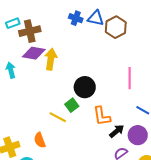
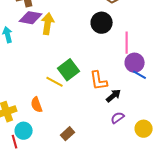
black circle: (85, 87) -> (102, 23), moved
green square: (72, 105) -> (69, 70), size x1.5
purple circle: (138, 135) -> (135, 63), moved

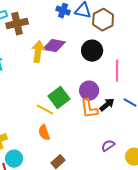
purple diamond: (31, 18) -> (54, 46), moved
purple circle: (135, 63) -> (89, 91), moved
black arrow: (114, 96) -> (107, 105), moved
orange semicircle: (37, 105) -> (44, 133), moved

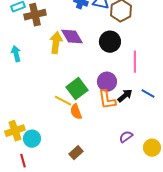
purple diamond: (54, 46) -> (72, 37), turned 50
orange semicircle: (44, 133) -> (76, 112), moved
cyan circle: (14, 159) -> (32, 139), moved

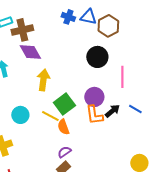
purple diamond: (72, 37) -> (30, 52), moved
yellow arrow: (56, 43) -> (43, 80), moved
purple semicircle: (126, 137) -> (64, 152), moved
cyan circle: (32, 139) -> (20, 115), moved

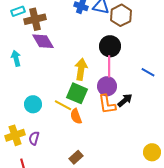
pink line: (122, 77) -> (109, 66), moved
yellow arrow: (43, 80) -> (81, 69), moved
green square: (64, 104) -> (77, 93), turned -30
blue line: (135, 109) -> (148, 72), moved
purple semicircle: (64, 152) -> (34, 138), moved, turned -40

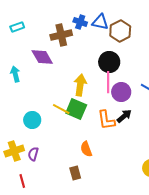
brown cross: (35, 19) -> (61, 35), moved
purple circle: (107, 86) -> (121, 92), moved
yellow line: (63, 105) -> (61, 109), moved
orange semicircle: (76, 116) -> (86, 149), moved
brown rectangle: (76, 157) -> (75, 173), turned -64

